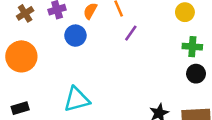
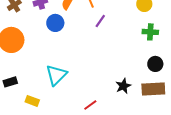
black circle: (196, 74) -> (155, 64), moved
cyan triangle: (77, 99) -> (56, 75), turned -30

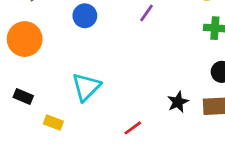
black rectangle: (10, 82) -> (23, 97), turned 40

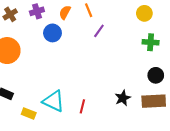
cyan triangle: (86, 87) -> (54, 101), moved, turned -50
red line: (133, 128) -> (82, 106), moved, turned -40

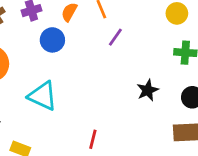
black star: (123, 98) -> (148, 90), moved
cyan triangle: (54, 101) -> (43, 96), moved

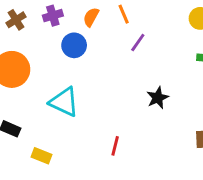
black star: (148, 90) -> (158, 98), moved

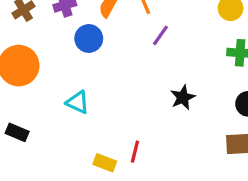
cyan triangle: (64, 102) -> (78, 102), size x0.7
yellow rectangle: (41, 156) -> (105, 163), moved

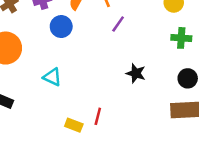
black star: (183, 97) -> (136, 73), turned -30

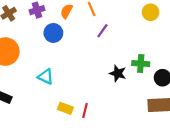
green cross: (181, 38) -> (141, 64), moved
yellow rectangle: (74, 125) -> (65, 108), moved

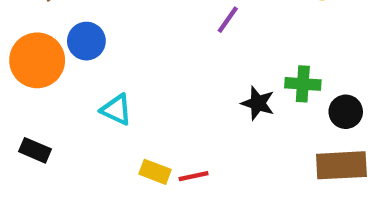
blue circle: (53, 33) -> (86, 41), moved
red line: (85, 110) -> (194, 176), turned 64

